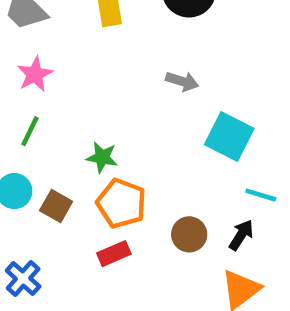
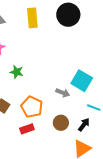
gray arrow: (182, 81) -> (63, 93), moved
green star: (102, 157) -> (17, 72), moved

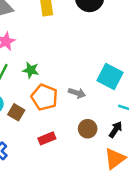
gray arrow: (63, 93) -> (77, 93), moved
orange pentagon: (32, 107) -> (44, 97), moved

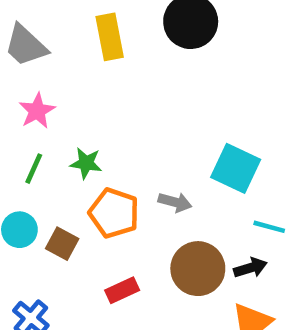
brown circle: (88, 129) -> (198, 269), size x1.5
black arrow: (116, 130) -> (251, 268), turned 42

